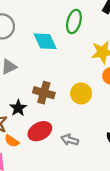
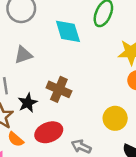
yellow circle: (81, 93) -> (115, 118), moved

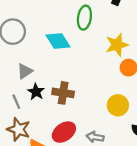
black star: (28, 103) -> (36, 92), moved

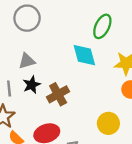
cyan diamond: (58, 41) -> (84, 55), moved
brown cross: (63, 93) -> (58, 94), turned 35

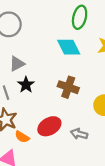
brown cross: (58, 94) -> (68, 87), moved, turned -30

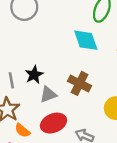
gray triangle: (17, 64) -> (48, 94), moved

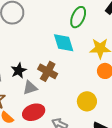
brown cross: (80, 83) -> (48, 71), moved

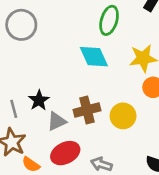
brown cross: (48, 71) -> (87, 110), moved, turned -36
yellow circle: (87, 101) -> (123, 116), moved

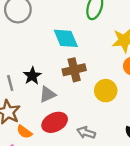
cyan diamond: (94, 57) -> (66, 38), moved
brown cross: (87, 110) -> (74, 70), moved

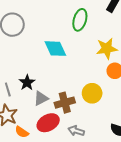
brown cross: (74, 70) -> (65, 103), moved

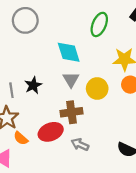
yellow circle: (92, 93) -> (97, 89), moved
gray triangle: (41, 98) -> (71, 80), moved, turned -42

